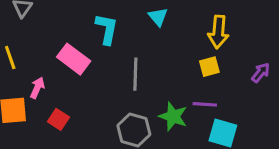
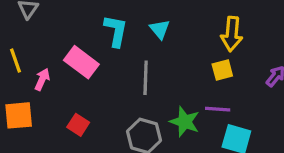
cyan triangle: (158, 17) -> (160, 29), moved
pink arrow: (37, 88) -> (42, 79), moved
red square: (58, 119) -> (78, 125), moved

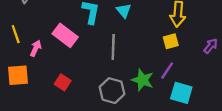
purple line: (218, 109) -> (167, 71), turned -60

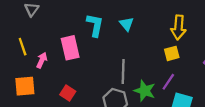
pink rectangle: (65, 35) -> (70, 48), turned 40
gray line: (113, 47) -> (123, 72), moved

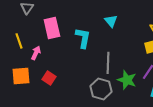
cyan L-shape: (95, 25) -> (83, 38), moved
pink rectangle: (70, 48) -> (52, 28), moved
red square: (68, 93) -> (49, 78), moved

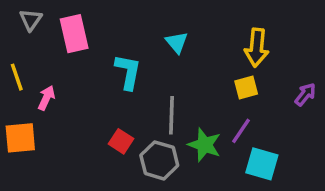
pink rectangle: (52, 28) -> (74, 34), moved
red square: (49, 78) -> (121, 141), moved

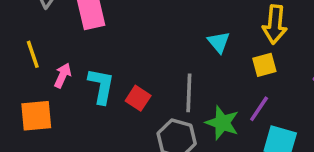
cyan triangle: (177, 42) -> (219, 42), moved
cyan L-shape: (128, 72) -> (101, 86), moved
red square: (121, 141) -> (138, 98), moved

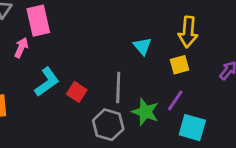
pink arrow: (63, 75) -> (21, 48), moved
cyan L-shape: (101, 86) -> (47, 82), turned 44

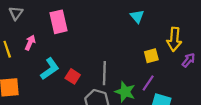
pink rectangle: (38, 21) -> (58, 22), moved
yellow arrow: (188, 32) -> (174, 39), moved
cyan triangle: (142, 46) -> (137, 16), moved

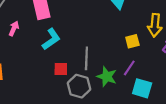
cyan L-shape: (50, 69) -> (51, 39), moved
red square: (73, 76) -> (61, 69), moved, turned -32

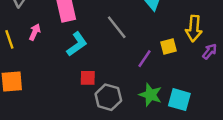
gray line: (86, 58) -> (117, 27), moved, turned -40
purple line: (129, 68) -> (144, 59), moved
green star: (107, 77) -> (150, 95), moved

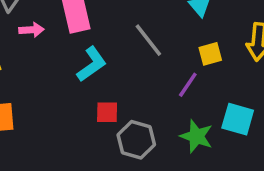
pink arrow: (35, 32) -> (32, 30), moved, turned 63
yellow square: (169, 47) -> (210, 54), moved
cyan square: (179, 100) -> (238, 119), moved

